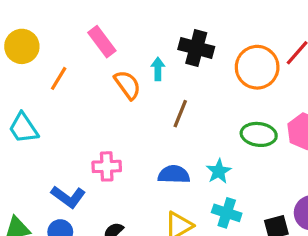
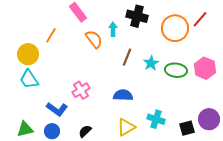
yellow circle: (22, 46) -> (28, 54), moved
cyan trapezoid: (23, 128) -> (29, 79), moved
pink cross: (107, 166) -> (81, 90), turned -30
cyan star: (219, 171) -> (151, 63), moved

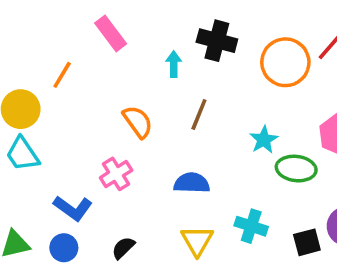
orange semicircle: (94, 39) -> (138, 122), moved
cyan star: (151, 63) -> (264, 140), moved
green ellipse: (176, 70) -> (296, 169), moved
yellow triangle: (126, 127) -> (197, 241), turned -30

